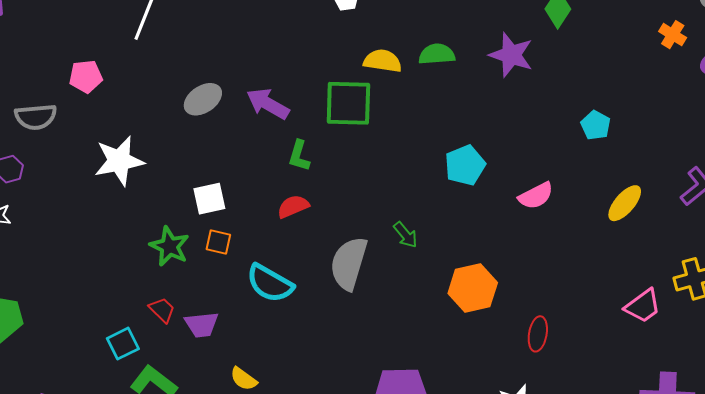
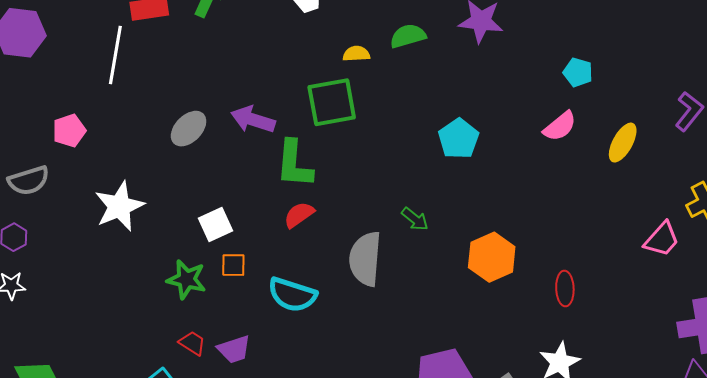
yellow semicircle: (383, 61) -> (356, 54), size x0.7
green L-shape: (299, 156) -> (294, 164), size x1.6
pink semicircle: (536, 196) -> (560, 126), moved

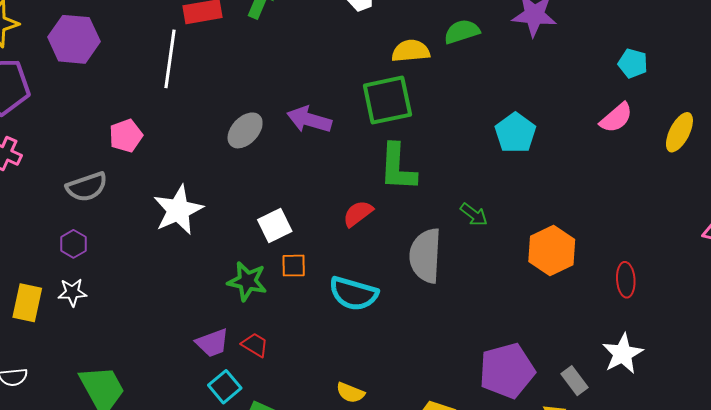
yellow semicircle: (356, 54) -> (411, 51), size x1.4
green L-shape: (294, 164) -> (398, 167), moved
purple trapezoid: (234, 349) -> (212, 343), moved

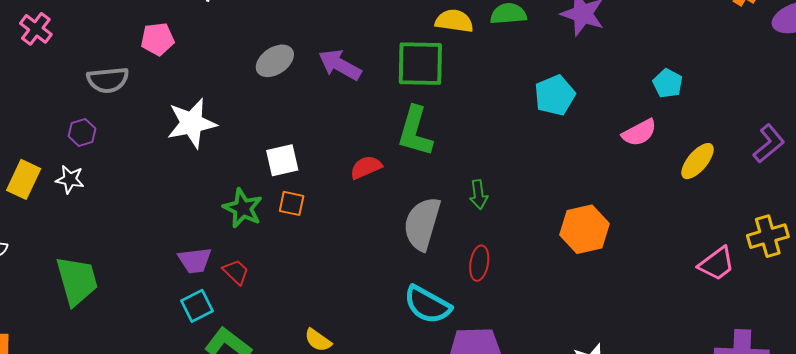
cyan pentagon: (515, 133) -> (555, 95), moved
green arrow: (474, 215) -> (479, 195), turned 32
orange hexagon: (552, 250) -> (584, 229), moved
red ellipse: (626, 280) -> (479, 263), moved
cyan semicircle: (353, 294) -> (427, 305), moved

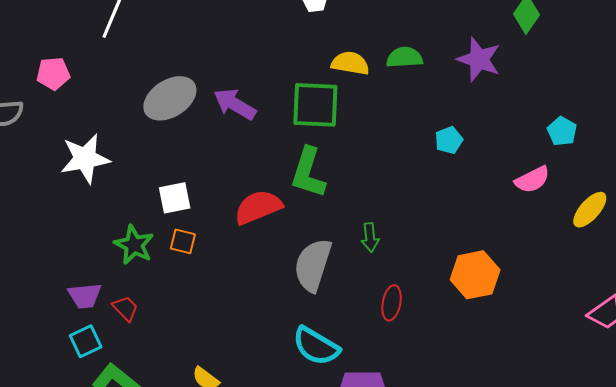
gray ellipse: (275, 61) -> (170, 98), size x1.4
cyan pentagon: (555, 95) -> (449, 140), size x0.7
red semicircle: (366, 167) -> (258, 207), size x1.5
red ellipse: (479, 263) -> (392, 303), moved

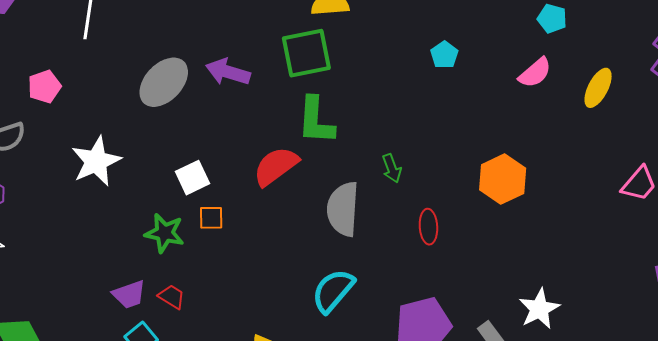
cyan semicircle: (316, 346) -> (333, 291), moved, turned 114

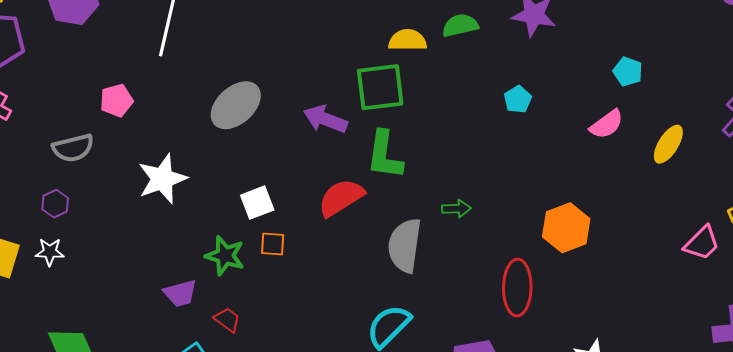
purple arrow: (228, 72) -> (325, 119), moved
green arrow: (392, 168) -> (456, 209), turned -76
red ellipse: (428, 227) -> (517, 288), moved, size x1.6
purple trapezoid: (129, 294) -> (180, 293), moved

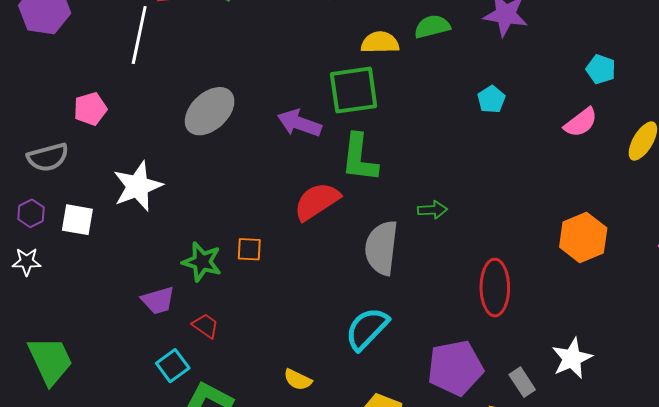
white square: (257, 203) -> (77, 220), moved, turned 32
orange hexagon: (566, 228) -> (583, 238), moved

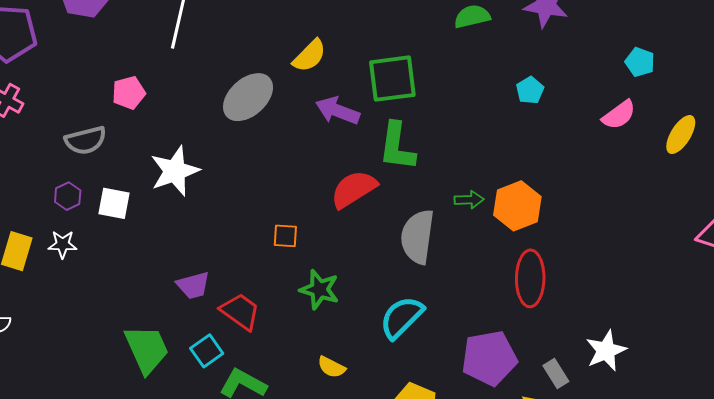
yellow semicircle: (380, 43) -> (309, 56), moved, turned 135
orange hexagon: (583, 238) -> (517, 206), moved
green star: (202, 262) -> (319, 290), moved
red trapezoid: (206, 326) -> (240, 312), size x1.5
green trapezoid: (50, 360) -> (147, 349), moved

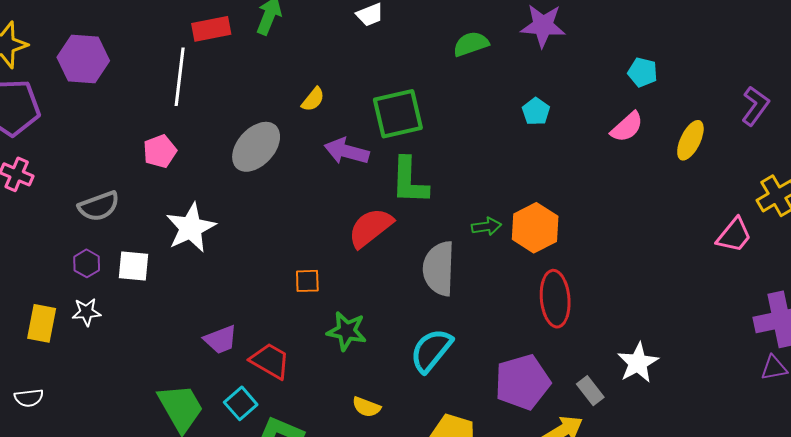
yellow semicircle: (309, 56) -> (313, 99), size x0.7
pink pentagon: (129, 93) -> (160, 151), moved

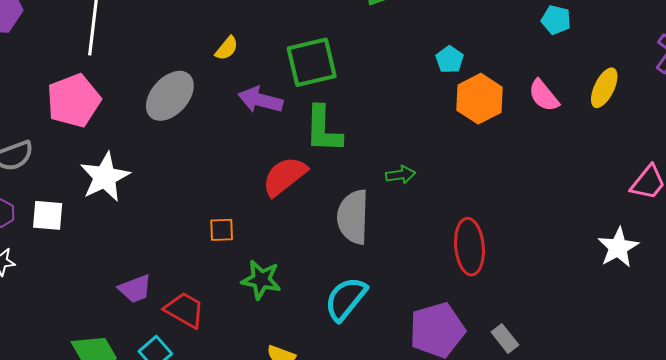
pink semicircle: (627, 127) -> (544, 95), moved, turned 93
pink pentagon: (160, 151) -> (74, 101), size x1.6
orange hexagon: (535, 228) -> (479, 99), moved
white star: (638, 363) -> (618, 247), moved

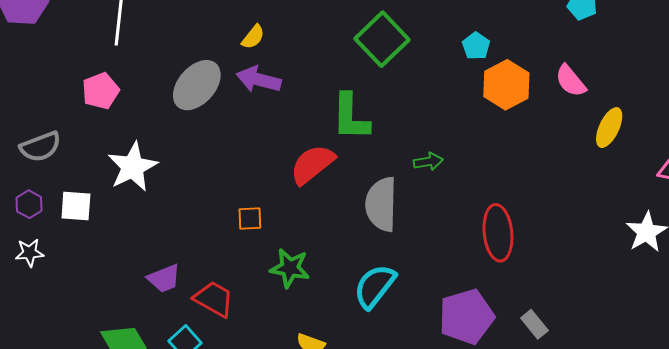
green square: (312, 62) -> (382, 39), moved, turned -30
yellow ellipse: (604, 88) -> (609, 128), moved
purple arrow: (260, 100) -> (259, 80), moved
pink pentagon: (74, 101) -> (101, 91), size x0.7

